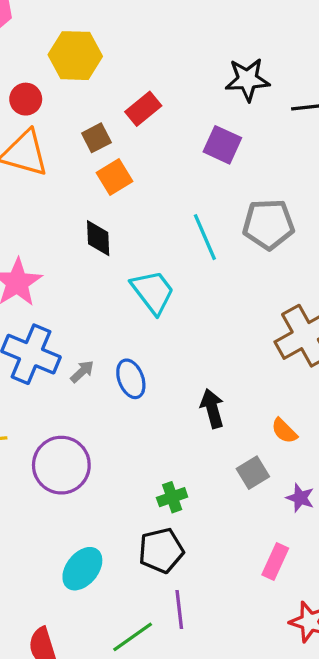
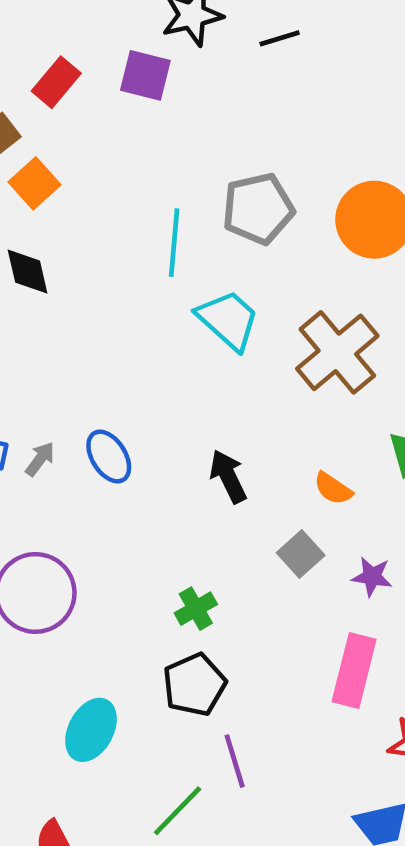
purple square: (222, 145) -> (145, 75), moved
cyan line: (205, 237) -> (174, 243), turned 39
cyan trapezoid: (153, 292) -> (228, 320), moved
pink rectangle: (275, 562) -> (354, 670), size x1.4

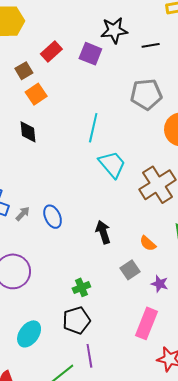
gray pentagon: (258, 209) -> (146, 94), moved

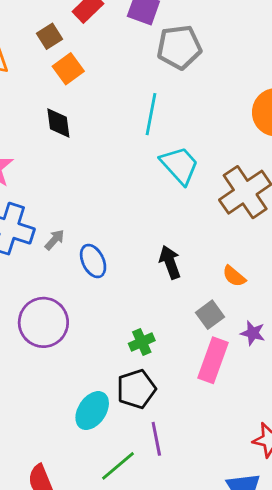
gray pentagon: (146, 94) -> (179, 47), moved
blue ellipse: (53, 217) -> (93, 261), moved
pink rectangle: (146, 323) -> (213, 360), moved
cyan ellipse: (29, 334) -> (92, 411), moved

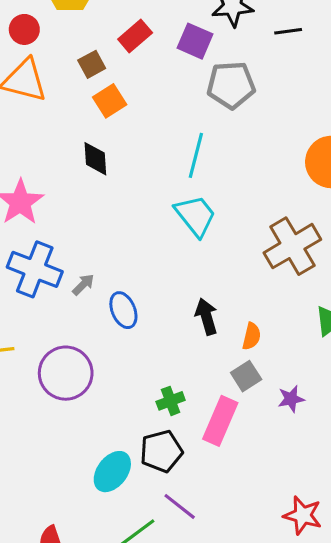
cyan trapezoid: (180, 165) -> (195, 216), moved
orange semicircle: (234, 276) -> (252, 336), moved, turned -120
purple star: (253, 333) -> (291, 399), turned -30
pink rectangle: (213, 360) -> (220, 421), moved
purple line: (156, 439) -> (180, 506), turned -44

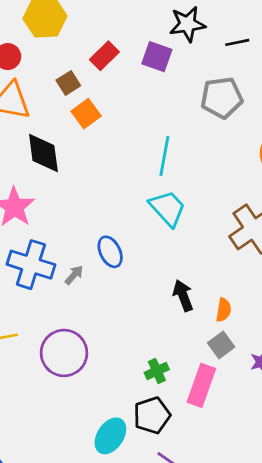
gray pentagon: (231, 85) -> (222, 98), moved
black diamond: (95, 159) -> (43, 153), moved, size x1.4
blue ellipse: (123, 310) -> (110, 252), moved

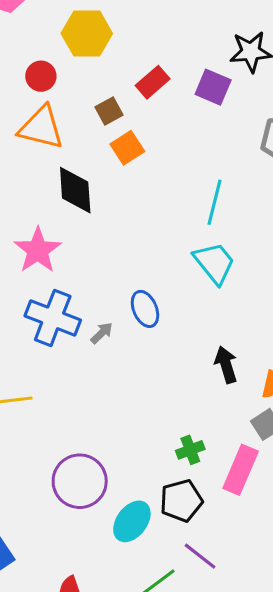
purple circle: (64, 353) -> (80, 481), moved

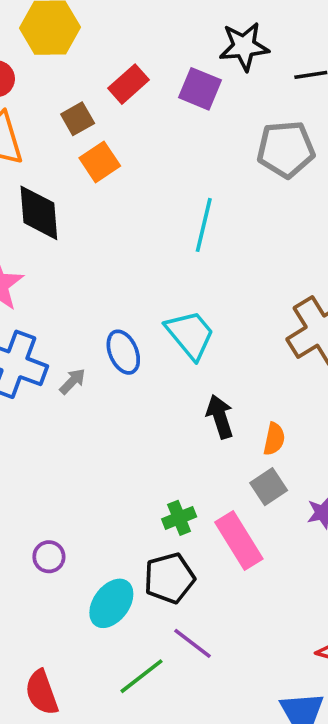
cyan trapezoid: (214, 263) -> (190, 335), moved
pink rectangle: (241, 470) -> (239, 540), turned -54
purple circle: (80, 481) -> (49, 557), size x0.5

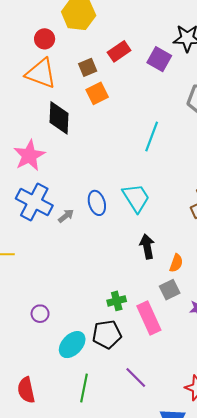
purple line: (192, 643) -> (136, 378), moved
green line: (142, 676) -> (84, 388), turned -48

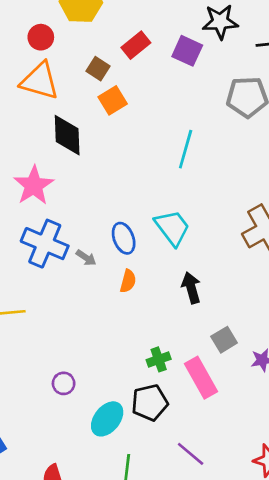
brown square: (88, 67) -> (98, 69), turned -30
gray arrow: (66, 216) -> (86, 258), turned 77
orange semicircle: (176, 263) -> (128, 281), moved

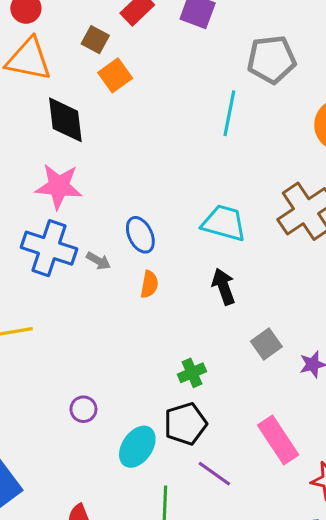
cyan line: (186, 149) -> (229, 113), moved
pink star: (34, 185) -> (59, 186), moved, turned -30
cyan trapezoid: (172, 228) -> (224, 223), moved, turned -33
pink rectangle: (201, 378) -> (278, 440), moved
purple line: (191, 454) -> (214, 474), moved

